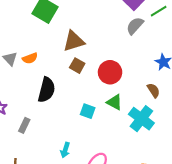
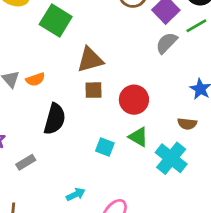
brown square: (77, 66) -> (94, 90), turned -32
brown semicircle: (153, 90) -> (187, 124), turned 128
gray rectangle: (24, 125) -> (26, 162), turned 32
cyan arrow: (65, 150) -> (76, 194), turned -136

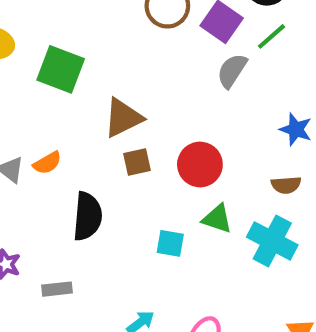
gray rectangle: (26, 162) -> (57, 289), turned 36

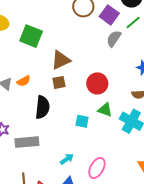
brown square: (137, 162) -> (59, 82), moved
gray rectangle: (57, 289) -> (27, 142), size x1.6

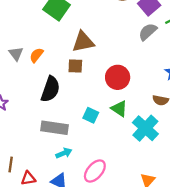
orange semicircle: (24, 81) -> (36, 55), turned 144
gray rectangle: (27, 142) -> (55, 128), moved

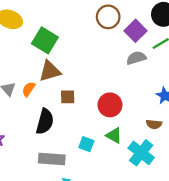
gray semicircle: (148, 32) -> (136, 58), turned 30
brown triangle: (83, 42) -> (50, 71), moved

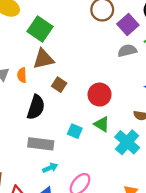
orange semicircle: (29, 89) -> (22, 75), turned -40
brown square: (68, 97) -> (59, 85), turned 32

